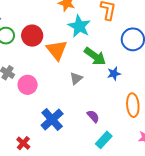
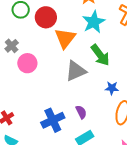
blue star: (114, 74) -> (112, 88), moved
gray triangle: (76, 78) -> (76, 71), size x1.6
blue cross: (52, 119) -> (53, 120), moved

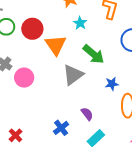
cyan star: (94, 22) -> (80, 23), size x0.6
blue cross: (53, 120) -> (61, 128), size x0.7

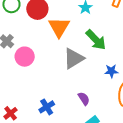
blue cross: (61, 128) -> (47, 107), moved

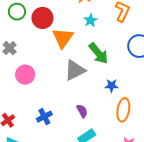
pink circle: (25, 57) -> (25, 75), moved

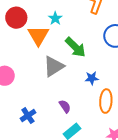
cyan star: (90, 20) -> (55, 18), moved

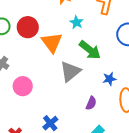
cyan star: (55, 18) -> (77, 22), moved
purple semicircle: (65, 106) -> (91, 103), moved, turned 64

